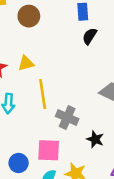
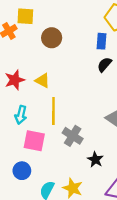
yellow triangle: (26, 63) -> (43, 81), turned 35
pink square: (49, 150) -> (34, 141), moved

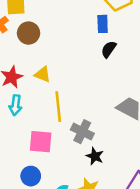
brown circle: (52, 38) -> (29, 33), moved
cyan arrow: (21, 115) -> (15, 105), moved
black star: (95, 160) -> (95, 156), moved

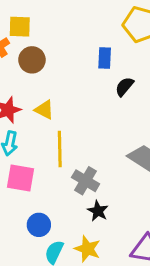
blue rectangle: (103, 24) -> (105, 58), moved
pink square: (41, 142) -> (20, 178), moved
blue circle: (31, 176) -> (39, 225), moved

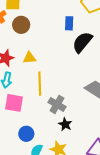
black semicircle: (124, 87) -> (82, 42), size x1.6
yellow triangle: (44, 110) -> (30, 58), turned -32

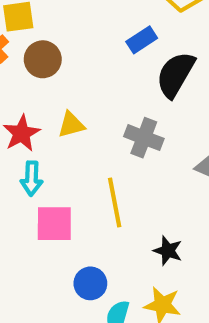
blue rectangle: (69, 23) -> (142, 40), turned 64
yellow line: (40, 84) -> (115, 202), moved
gray cross: (57, 104) -> (144, 138), moved

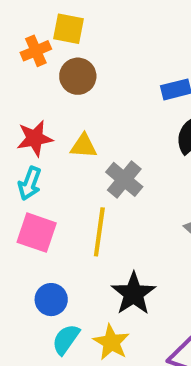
gray cross: (144, 138) -> (124, 179), moved
black star: (168, 251) -> (134, 294), size x1.5

